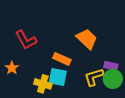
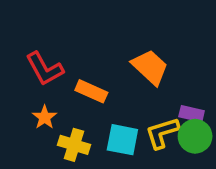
orange rectangle: (62, 59) -> (91, 91), moved
orange star: (12, 68) -> (45, 117), moved
cyan square: (58, 77) -> (122, 140), moved

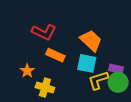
red L-shape: (45, 69) -> (44, 32), moved, turned -35
cyan square: (122, 140) -> (87, 63), moved

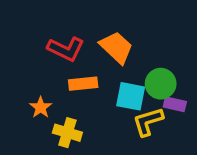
orange trapezoid: (91, 40) -> (116, 47), moved
orange rectangle: (55, 55) -> (83, 84), turned -30
green circle: (118, 82) -> (161, 84), moved

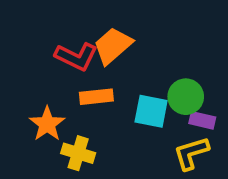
orange trapezoid: (116, 47) -> (113, 46), moved, turned -84
orange star: (41, 107) -> (47, 124), size x1.4
yellow L-shape: (148, 122) -> (191, 153), moved

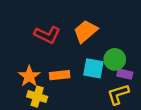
orange trapezoid: (113, 46) -> (85, 31), moved
orange rectangle: (96, 97) -> (60, 75), moved
yellow cross: (78, 153) -> (37, 97), moved

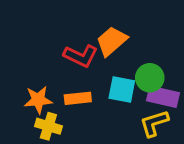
red L-shape: (47, 35) -> (81, 56), moved
purple rectangle: (125, 74) -> (163, 97), size x1.5
orange star: (29, 76) -> (38, 100), turned 30

